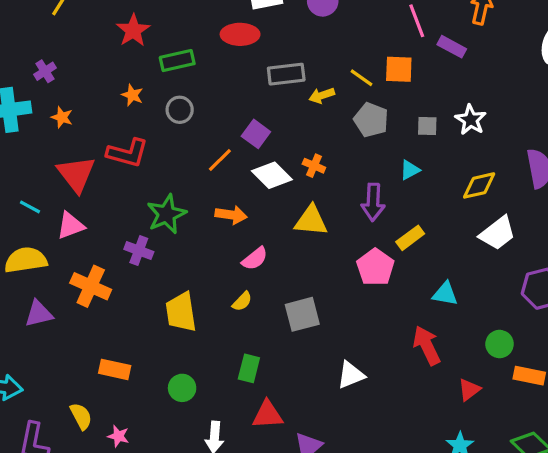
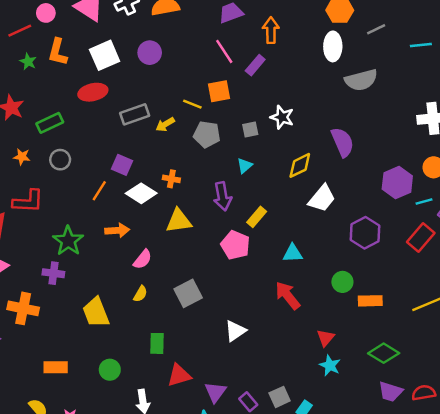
purple rectangle: (452, 47) -> (255, 65), turned -65
red triangle: (469, 390) -> (326, 338), moved

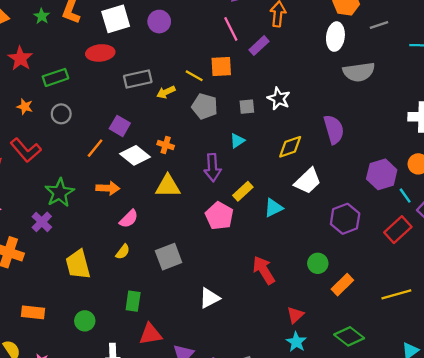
red L-shape: (28, 201) -> (26, 150), turned 40
cyan line: (424, 202) -> (405, 196), turned 63
cyan triangle: (293, 253) -> (273, 208), moved, turned -30
purple cross: (53, 273) -> (42, 222), turned 30
orange rectangle: (370, 301) -> (342, 285), turned -50

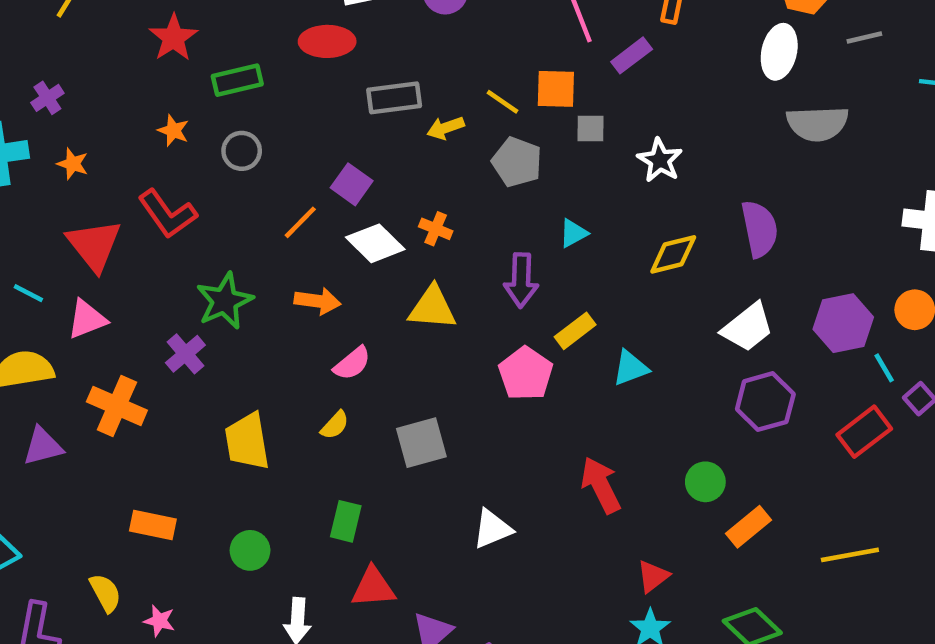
gray square: (247, 107) -> (590, 128), moved
white trapezoid: (308, 181) -> (748, 327), moved

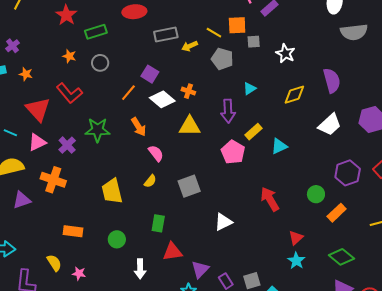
green star: (225, 301) -> (97, 130), turned 30
orange arrow: (318, 301) -> (139, 127), turned 54
purple cross: (185, 354) -> (67, 145), moved
pink semicircle: (352, 363) -> (156, 153), turned -84
purple hexagon: (765, 402) -> (348, 173), moved

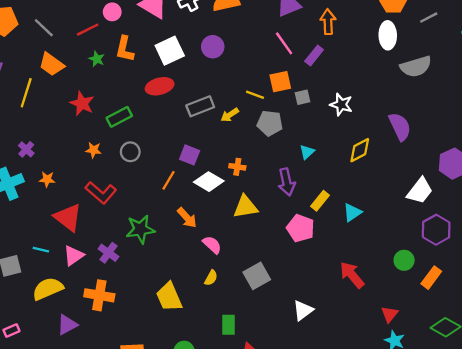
white trapezoid: (330, 125) -> (420, 191), moved

